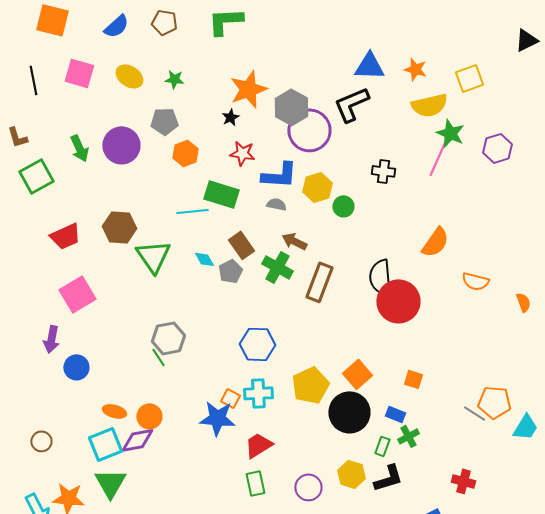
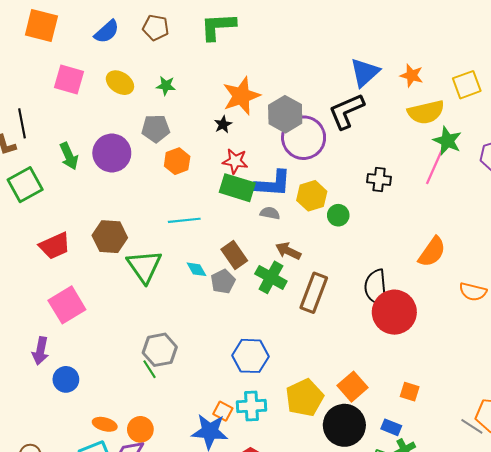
blue triangle: (369, 66) -> (365, 72), turned -44
black line: (33, 80) -> (22, 123), moved
green rectangle: (221, 194) -> (237, 188), moved

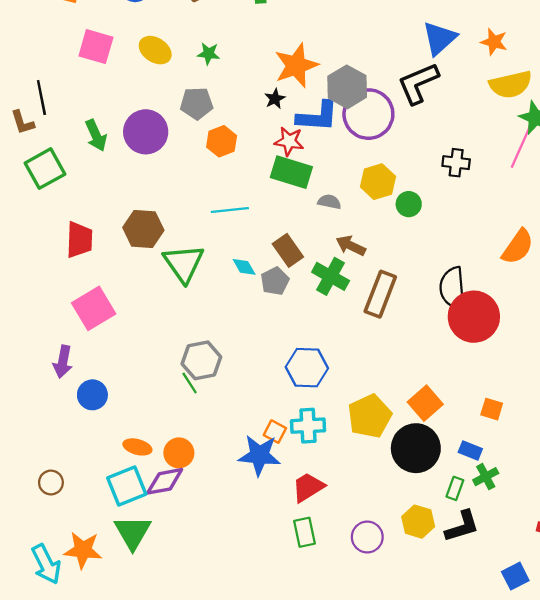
blue L-shape: (273, 184) -> (317, 116), moved
red trapezoid: (55, 246) -> (79, 240), turned -64

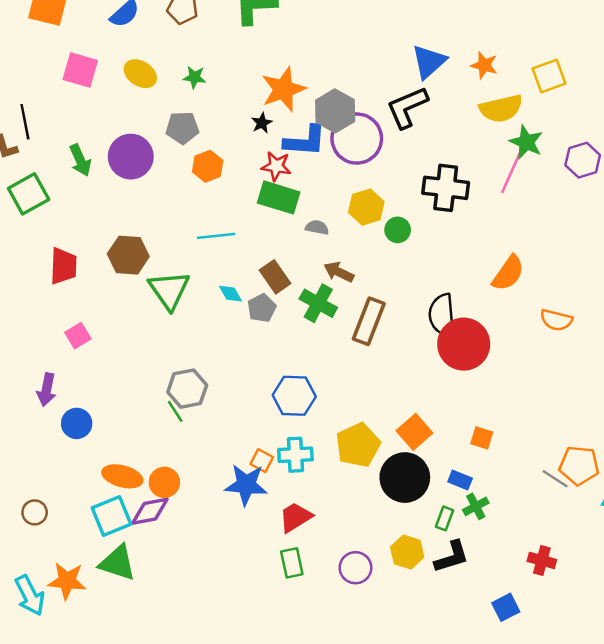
black cross: (456, 163) -> (446, 188), size x1.6
pink square: (94, 308) -> (78, 336), size x0.6
orange ellipse: (137, 447) -> (122, 476), size x1.4
green triangle: (133, 532) -> (118, 563), turned -42

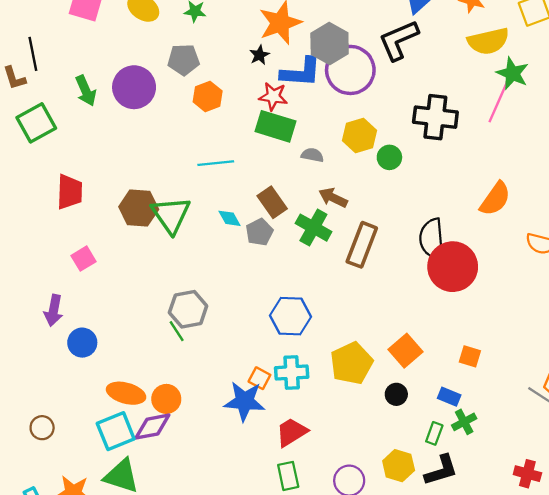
brown hexagon: (128, 255) -> (139, 208), moved
black circle: (405, 478) -> (396, 394), size x0.5

